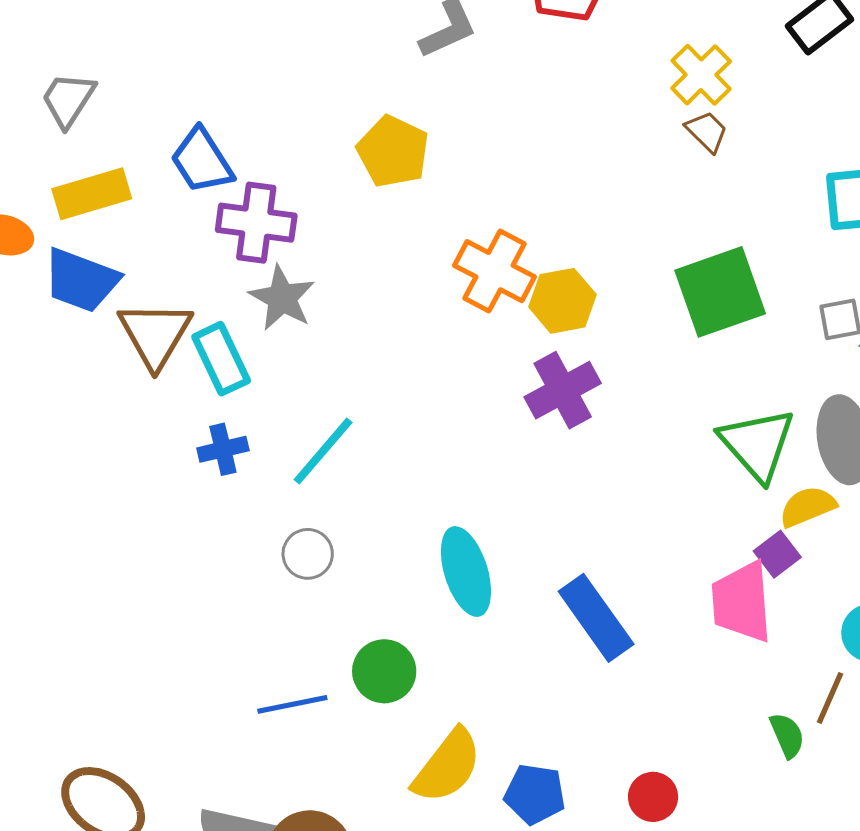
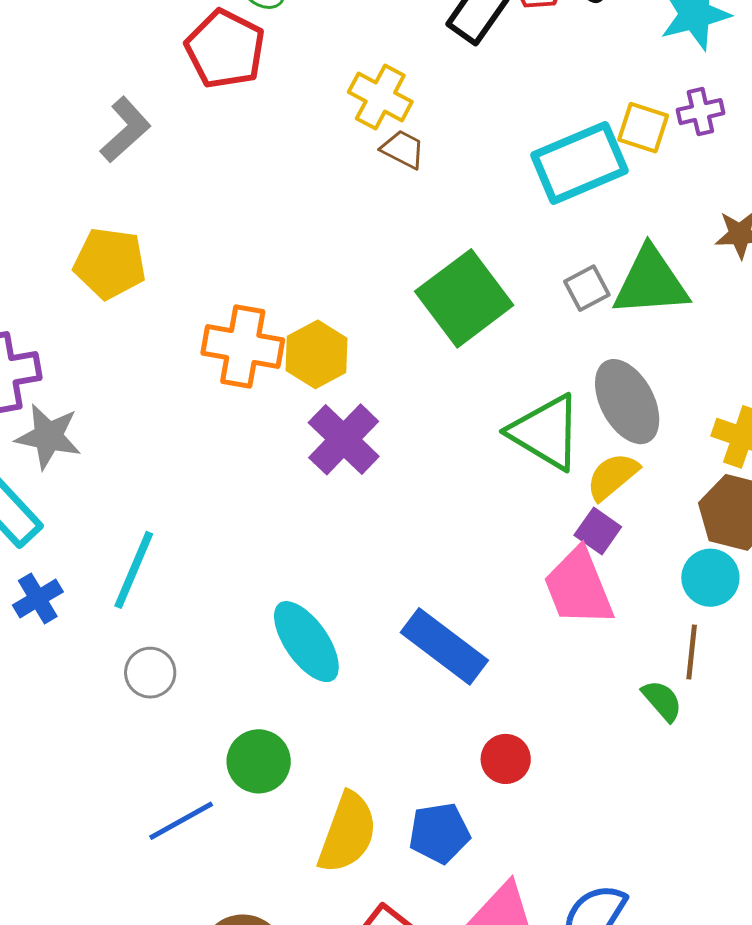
red circle: (653, 797) -> (506, 759), moved

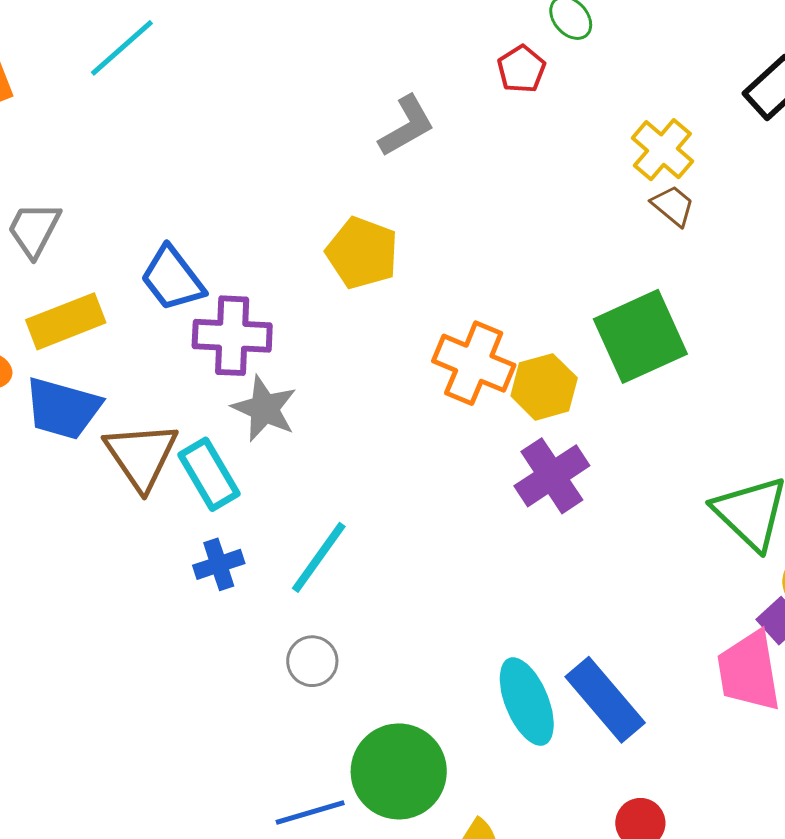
red pentagon: (225, 49) -> (521, 69), size x0.6
green square: (464, 298) -> (640, 336), moved
cyan ellipse: (306, 642) -> (527, 702), moved
green circle: (259, 761) -> (399, 771), size x1.5

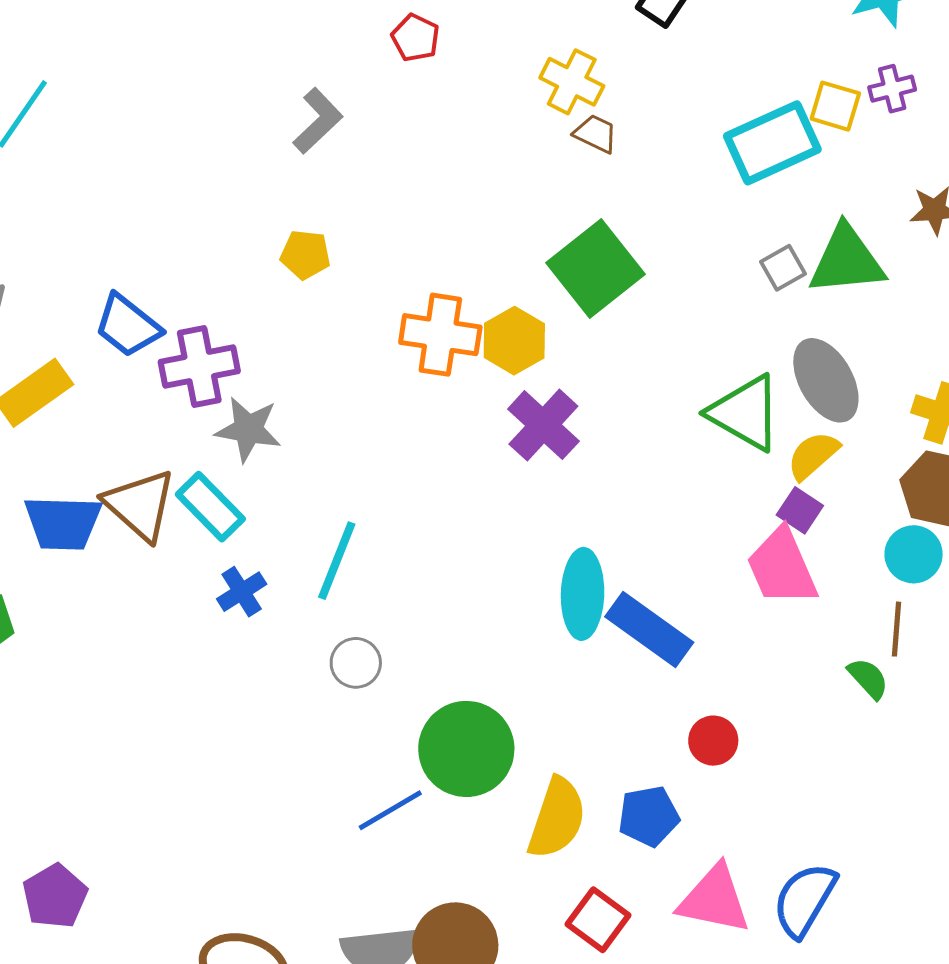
yellow pentagon: (362, 253) -> (305, 255), size x0.7
blue trapezoid: (63, 408) -> (63, 523), moved
cyan ellipse: (527, 702) -> (583, 594), moved, turned 38

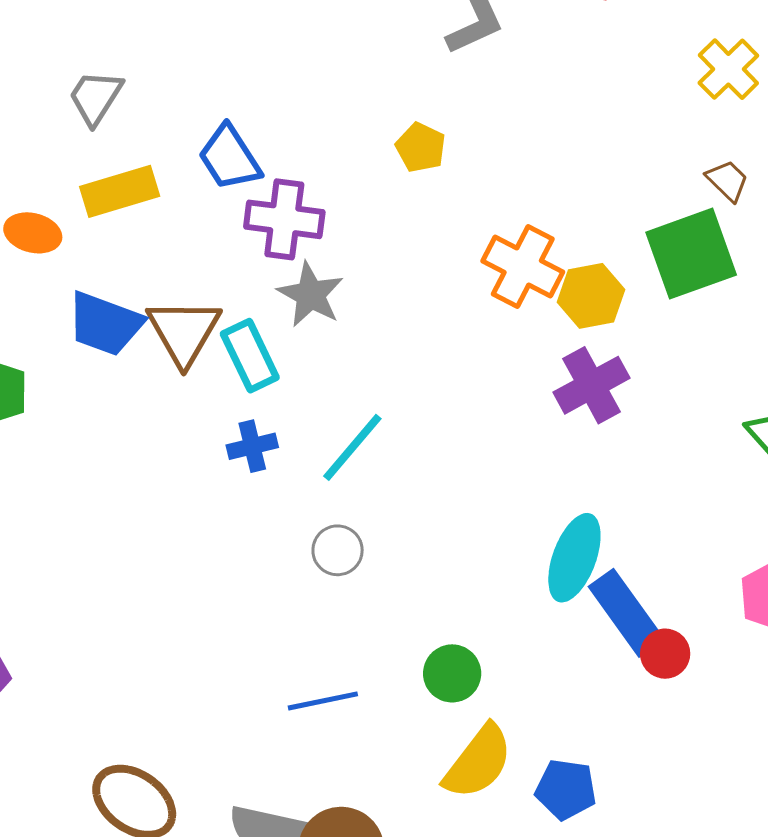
brown trapezoid: (596, 134) -> (727, 180), moved
red circle: (713, 741) -> (665, 654), moved
green circle: (466, 749) -> (452, 673), moved, size x0.6

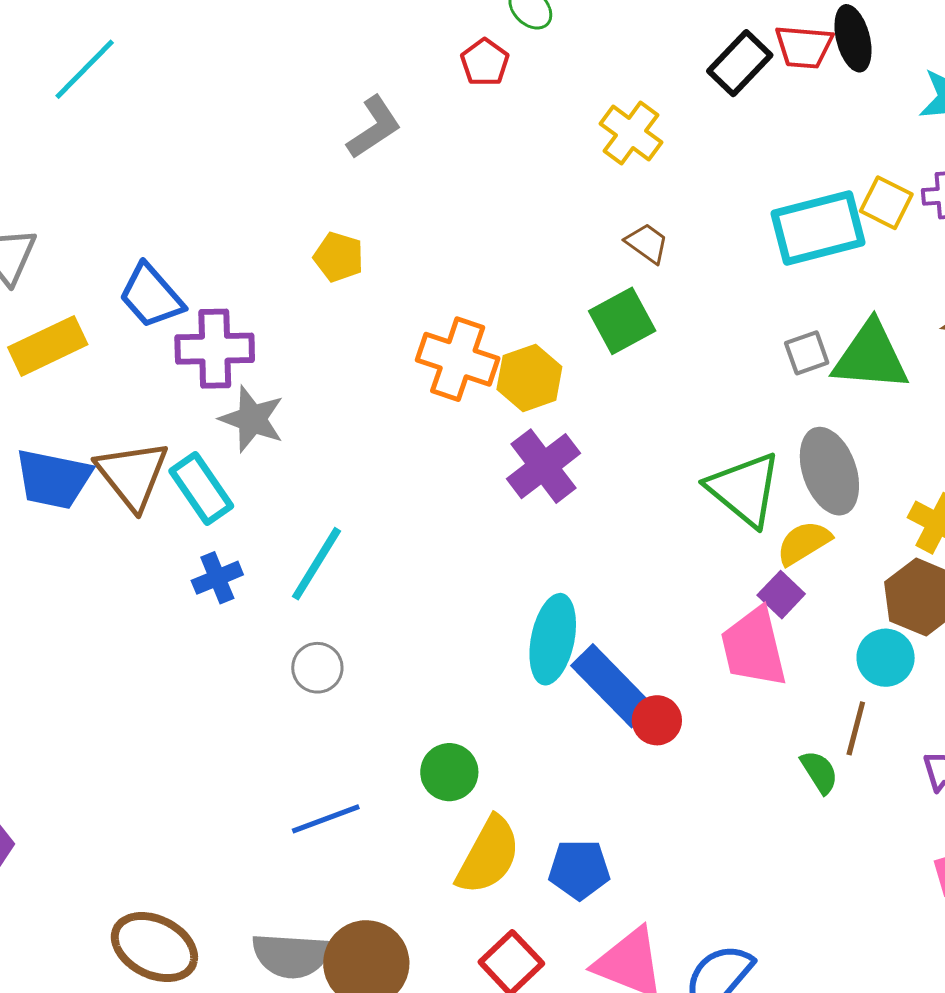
green square: (691, 254) -> (622, 321), size x0.7

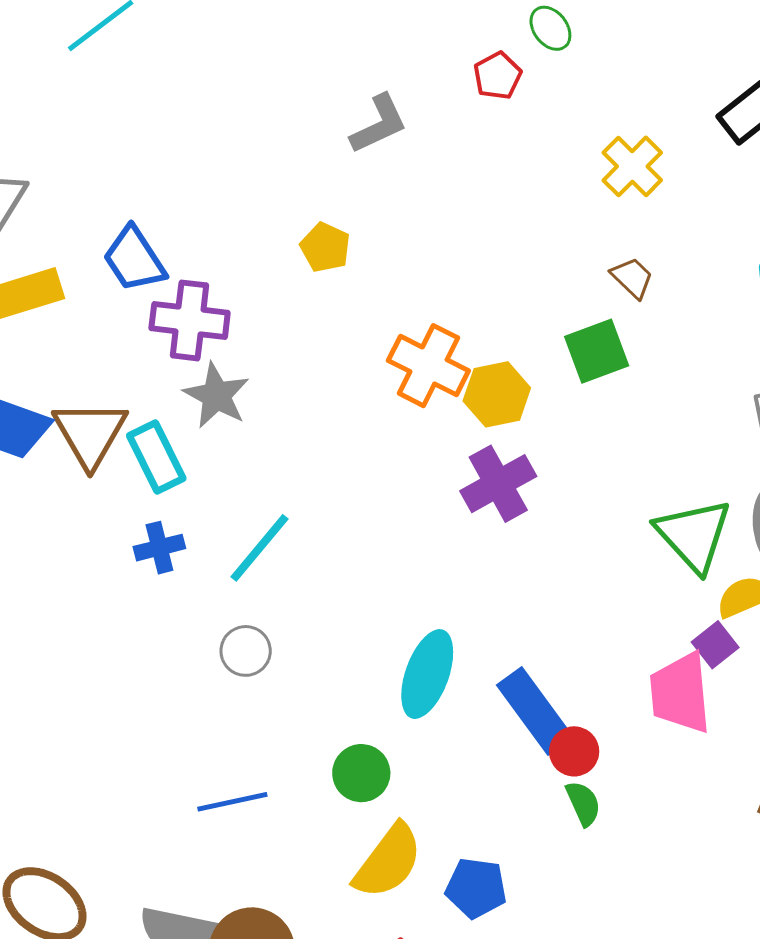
cyan ellipse: (553, 639) -> (427, 674), moved
green semicircle: (819, 772) -> (583, 803), moved

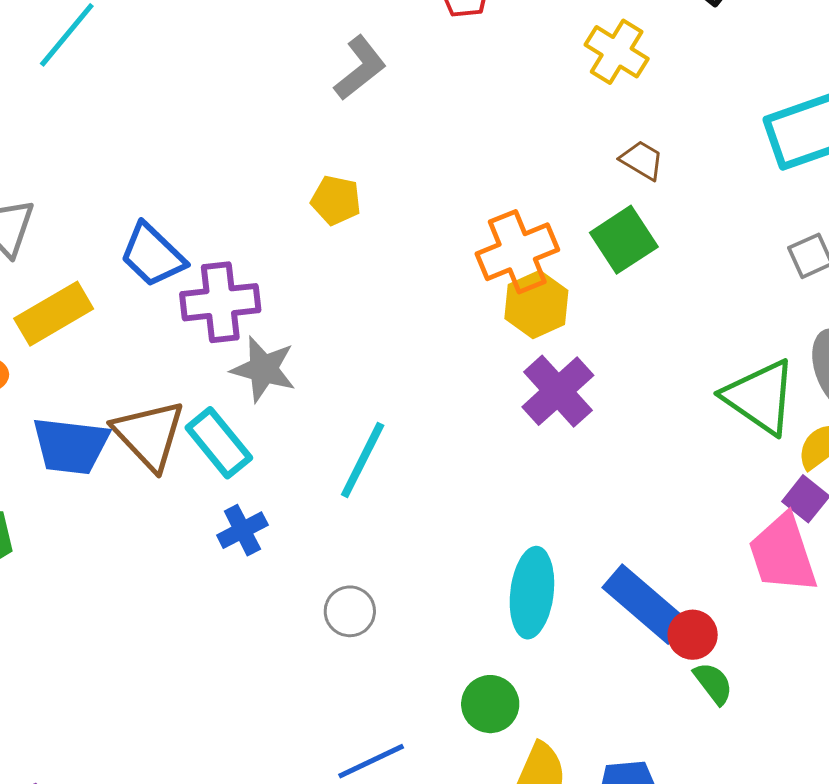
orange cross: (428, 366) -> (517, 252), moved, turned -36
cyan line: (260, 548) -> (363, 460), moved

